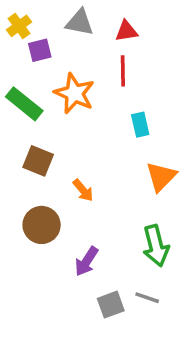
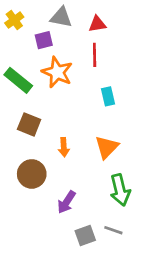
purple square: (40, 50) -> (44, 40), moved
orange triangle: (161, 176) -> (107, 147), moved
orange arrow: (83, 190) -> (64, 147), turned 36

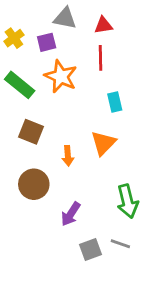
yellow cross: (14, 20) -> (14, 38), moved
orange triangle: (107, 147) -> (103, 143), moved

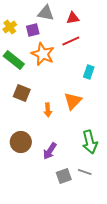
red line: (101, 58) -> (71, 41), turned 66
cyan rectangle: (115, 102) -> (89, 72), moved, turned 32
brown circle: (34, 184) -> (21, 142), moved

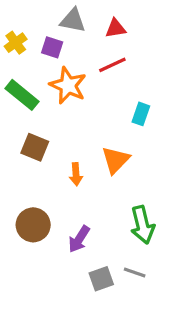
purple square: (33, 30) -> (52, 47), turned 32

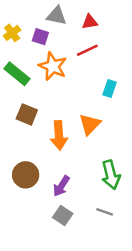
orange arrow: (76, 174) -> (59, 135), size x1.6
gray square: (101, 279) -> (63, 216), moved, turned -36

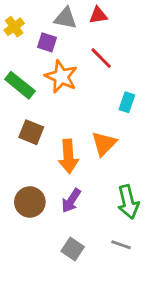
red triangle: (90, 22) -> (98, 15), moved
yellow cross: (12, 33) -> (14, 27), moved
red line: (87, 50) -> (101, 58), turned 70
purple arrow: (61, 186) -> (71, 201), moved

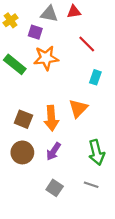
red line: (101, 58) -> (87, 44), moved
orange star: (61, 77) -> (46, 58), turned -30
brown square: (31, 132) -> (23, 119), moved

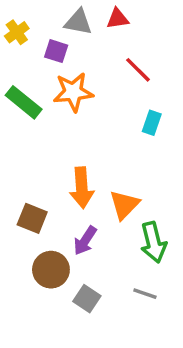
orange triangle: (78, 108) -> (124, 205), moved
brown square: (23, 119) -> (32, 218), moved
brown circle: (22, 152) -> (51, 270), moved

